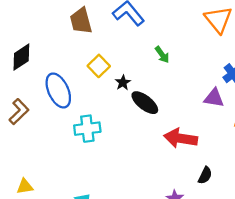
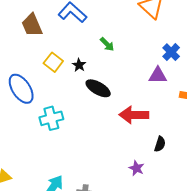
black star: (123, 83) -> (79, 65), moved

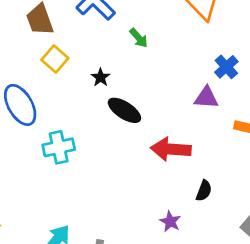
green arrow: (107, 44) -> (139, 38), moved
yellow square: (53, 62) -> (55, 59), moved

